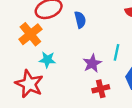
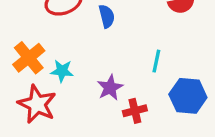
orange cross: (30, 34) -> (29, 58), moved
purple star: (92, 63) -> (110, 88), moved

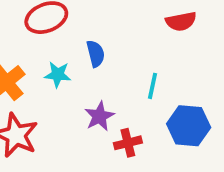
blue semicircle: (107, 16) -> (96, 54), moved
cyan star: (62, 71) -> (58, 75), moved

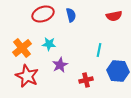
blue semicircle: (96, 54) -> (71, 15), moved
purple star: (99, 116) -> (60, 65), moved

